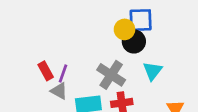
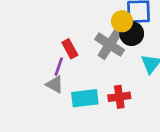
red rectangle: (46, 71) -> (70, 49), moved
gray cross: (111, 75) -> (110, 45), moved

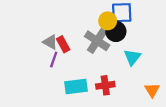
gray triangle: (55, 84) -> (50, 42), moved

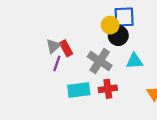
gray cross: (97, 41) -> (100, 61), moved
gray triangle: (50, 42) -> (53, 46), turned 49
cyan triangle: (132, 57) -> (134, 61), turned 48

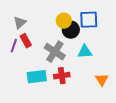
blue square: (124, 17) -> (89, 20), moved
gray triangle: (53, 46) -> (20, 23), moved
purple line: (57, 63) -> (14, 46), moved

